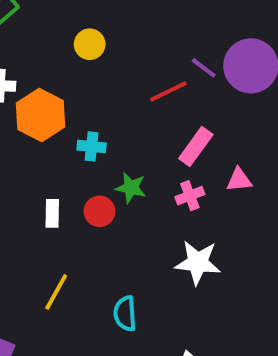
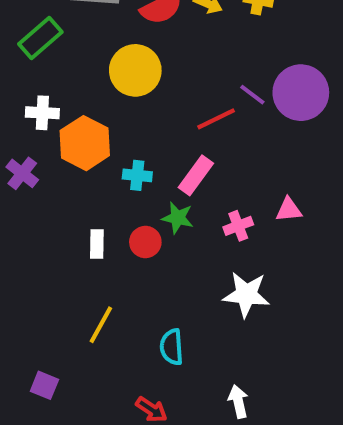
yellow circle: (90, 44) -> (135, 70), size x1.6
pink rectangle: (196, 146) -> (196, 175), moved

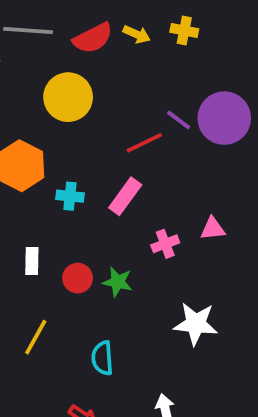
green star: (178, 218) -> (118, 282), moved
red circle: (145, 242) -> (78, 278), moved
white star: (246, 294) -> (196, 324), moved

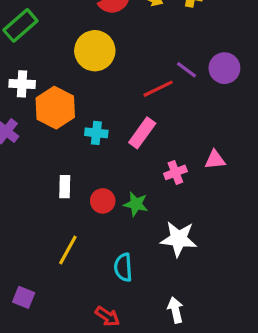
purple circle: (224, 118) -> (224, 68), size x0.7
white star: (196, 324) -> (179, 239), moved

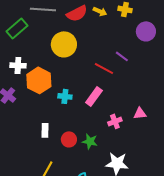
purple circle: (224, 68) -> (146, 31), moved
red line: (158, 89) -> (104, 68), turned 54

